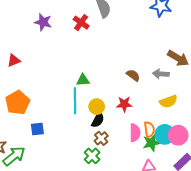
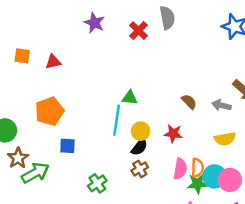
green cross: (92, 156) -> (97, 183), moved

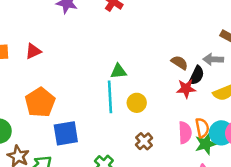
red star: (173, 134) -> (186, 89), moved
blue square: (67, 146) -> (66, 133), size x1.5
black semicircle: (139, 147) -> (197, 75), moved

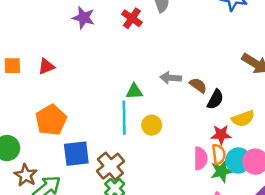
gray arrow: (213, 59) -> (171, 78), moved
red star: (186, 89) -> (221, 135), moved
brown cross: (144, 141) -> (110, 166), moved, size x1.5

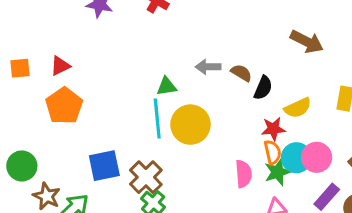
orange pentagon: (51, 120) -> (64, 106), moved
yellow circle: (152, 125) -> (190, 125), size x1.6
pink semicircle: (200, 158) -> (244, 174), moved

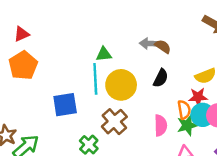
gray arrow: (208, 67) -> (149, 44), moved
black semicircle: (263, 88) -> (161, 78), moved
red star: (273, 129) -> (198, 97), moved
blue square: (104, 166) -> (65, 105), moved
brown cross: (146, 177) -> (114, 122), moved

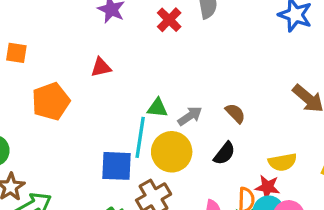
red triangle: (22, 34) -> (101, 67), moved
gray arrow: (149, 44) -> (190, 116), moved, turned 132
blue square: (65, 105) -> (117, 166), moved

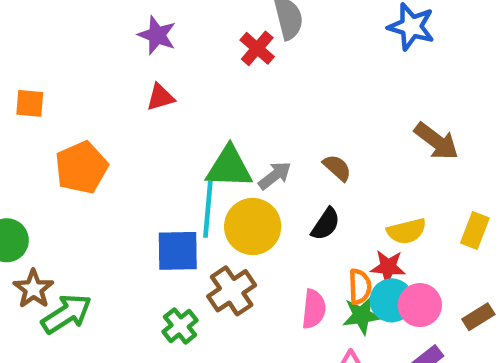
red cross: (169, 20) -> (257, 48), moved
red triangle: (101, 67) -> (160, 97), moved
green triangle: (157, 108) -> (229, 167), size x1.6

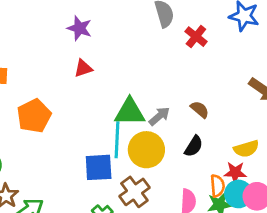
red cross: (257, 48) -> (196, 37), moved

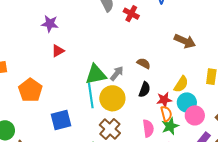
yellow semicircle: (246, 149) -> (181, 84), turned -30
blue square: (99, 167) -> (61, 120), moved
red star: (235, 172) -> (164, 100), moved
cyan circle: (238, 194) -> (187, 102), moved

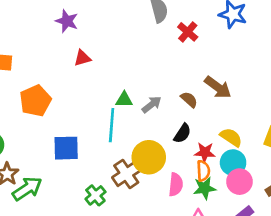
purple star: (50, 24) -> (67, 21), moved
brown arrow: (185, 41) -> (218, 87), moved
green triangle: (96, 74) -> (124, 100), size x0.6
yellow semicircle: (181, 84) -> (231, 137), turned -102
yellow circle: (112, 98) -> (149, 157), moved

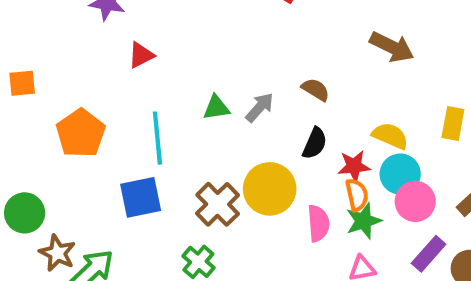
brown arrow: (218, 87) -> (392, 47), moved
cyan line: (112, 125) -> (157, 138), moved
brown cross: (126, 174) -> (218, 204), moved

